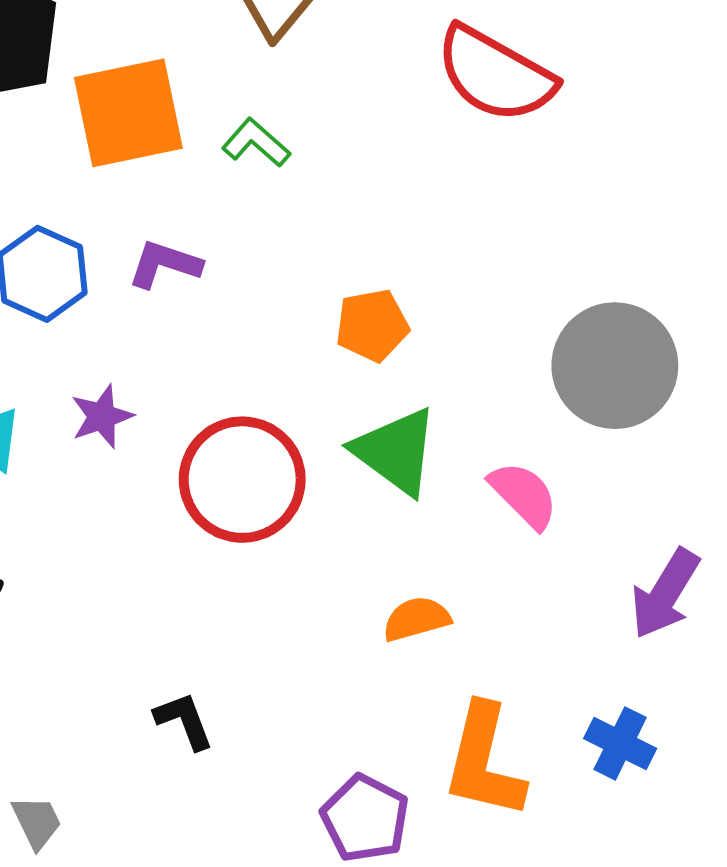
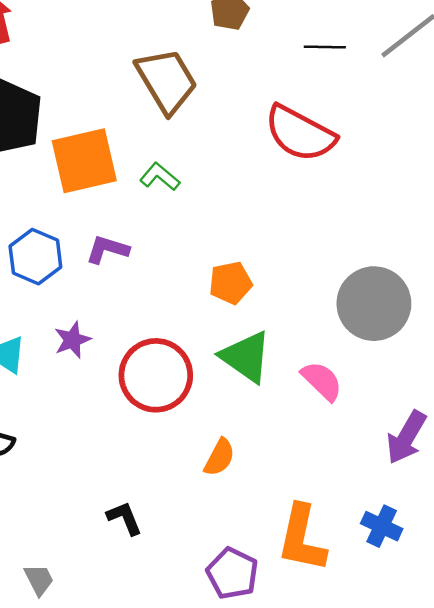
orange semicircle: (417, 619) -> (219, 457), moved, turned 135

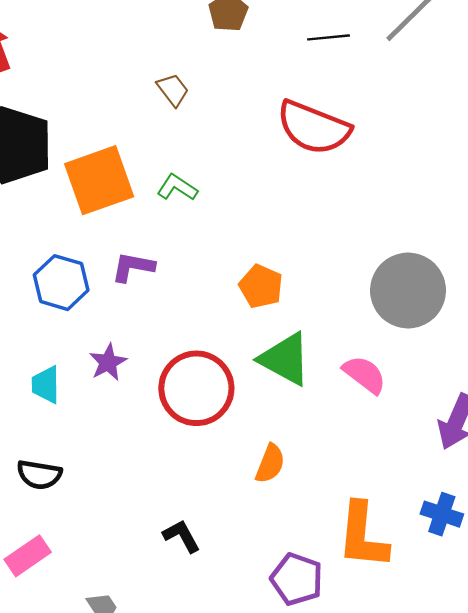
brown trapezoid: (167, 81) -> (173, 90), size x0.5
orange pentagon: (230, 283) -> (261, 286), turned -30

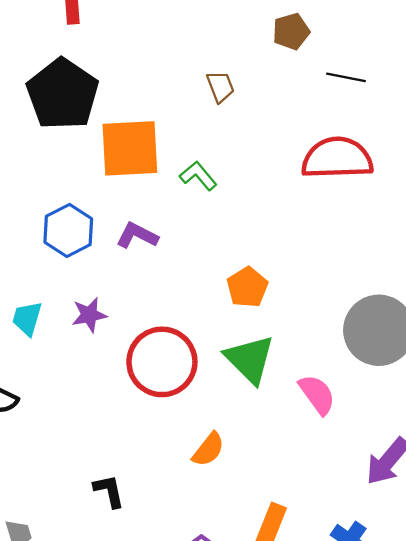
black line: (328, 37) -> (346, 77), moved
red semicircle: (314, 128) -> (337, 158), turned 140

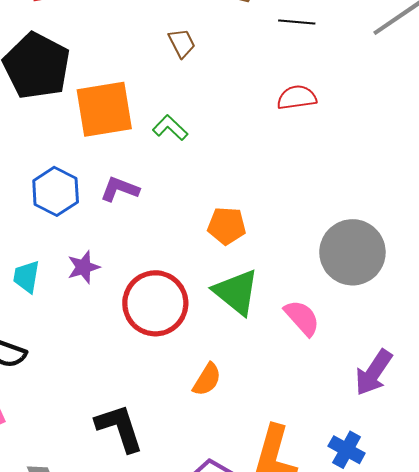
red semicircle: (337, 158) -> (297, 97), size x0.6
orange pentagon: (247, 287) -> (227, 226), turned -30
black L-shape: (109, 491) -> (119, 428), size x1.6

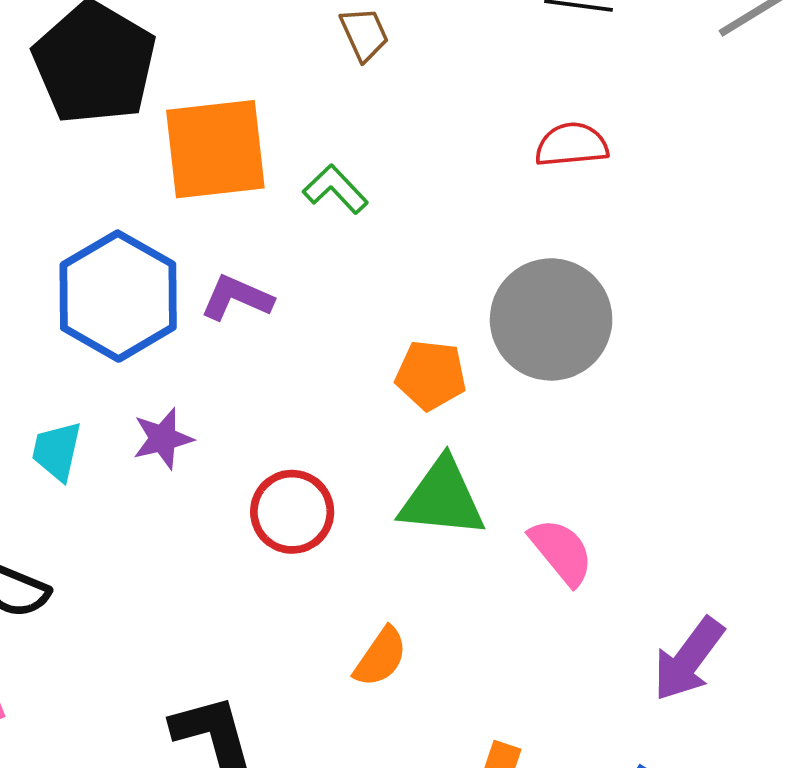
blue hexagon: (56, 191) -> (118, 296), size x1.4
gray circle: (352, 252) -> (551, 319), moved
green triangle: (236, 292) -> (442, 498), turned -36
red circle: (155, 303) -> (292, 512), size x0.7

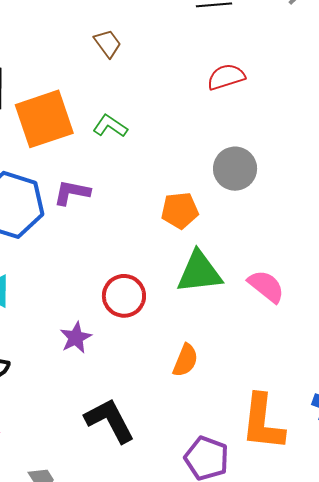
gray circle: (551, 319) -> (235, 169), size x0.7
purple star: (163, 439) -> (76, 338), moved

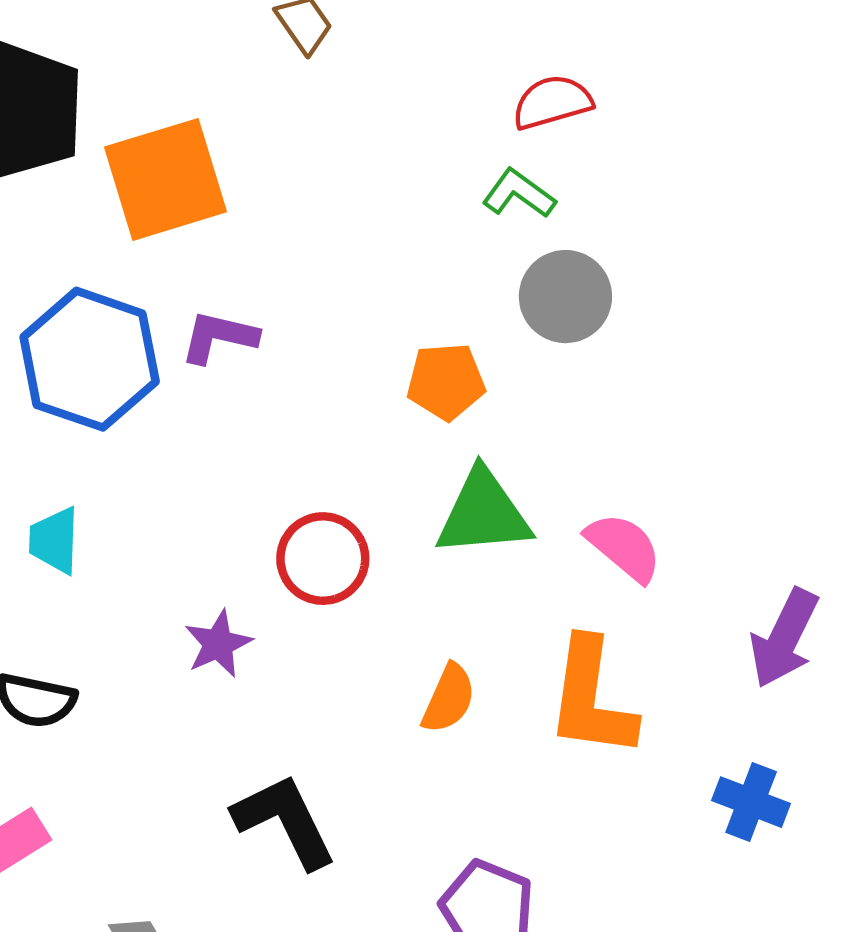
green L-shape: (110, 126) -> (519, 194), moved
orange L-shape: (263, 422) -> (591, 698), moved

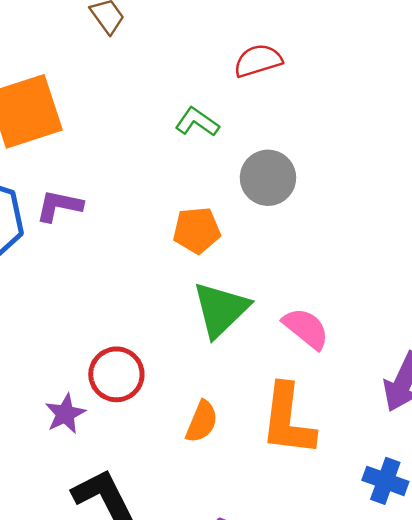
green L-shape: (519, 194) -> (197, 122), moved
green triangle: (483, 513) -> (221, 309), turned -38
red circle: (323, 559) -> (116, 374), moved
purple star: (218, 644) -> (65, 414), moved

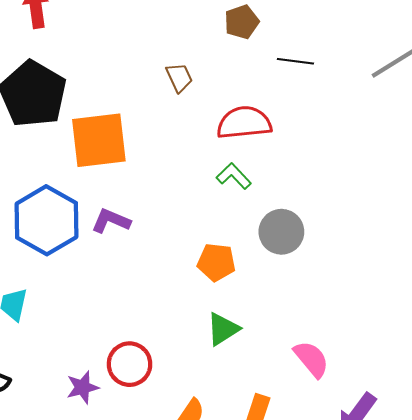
red semicircle: (258, 61) -> (244, 123), moved, size x1.4
green triangle: (221, 309) -> (223, 329), size x0.7
pink semicircle: (306, 328) -> (311, 359), moved

